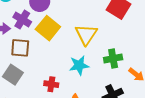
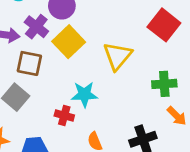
green cross: (113, 59) -> (164, 84), moved
cyan star: (79, 65) -> (84, 94), moved

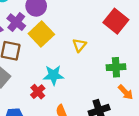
yellow triangle: (117, 56) -> (79, 45), size x0.6
red cross: (64, 116) -> (38, 92), turned 32

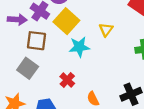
cyan star: (53, 75) -> (79, 47), moved

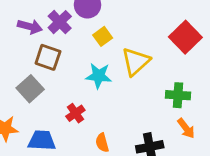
yellow square: (66, 21) -> (103, 36), moved, size x0.6
yellow triangle: (106, 30) -> (136, 62), size x1.6

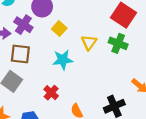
yellow triangle: (136, 62) -> (89, 42), size x0.7
green cross: (178, 95) -> (118, 43), moved, turned 30

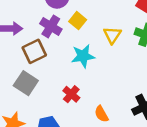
purple cross: (23, 25) -> (51, 26), moved
brown square: (20, 54) -> (34, 51), turned -30

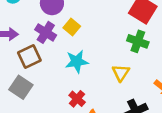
yellow triangle: (112, 35) -> (121, 73), moved
red cross: (71, 94) -> (77, 99), moved

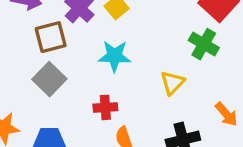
gray square: (21, 87) -> (49, 79), moved
red cross: (77, 99) -> (105, 107), turned 35

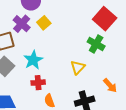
cyan star: (115, 56) -> (33, 60), moved, turned -30

